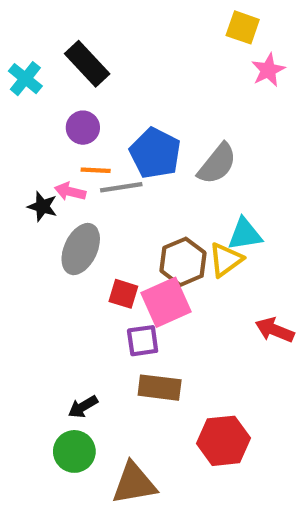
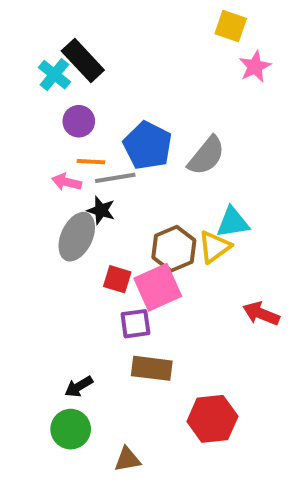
cyan cross: (25, 79) -> (54, 75), moved
black star: (42, 206) -> (101, 210), moved
brown triangle: (134, 483) -> (127, 459), size x0.6

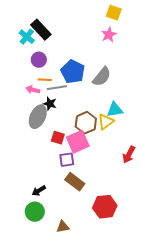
pink star: (255, 67) -> (109, 35), moved
red arrow: (261, 314) -> (129, 155), turned -84
brown rectangle: (152, 368) -> (75, 182), turned 30

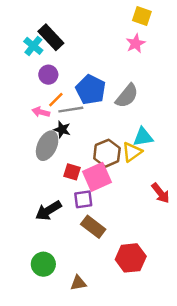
orange line: (45, 80) -> (56, 100), turned -48
red arrow: (129, 155) -> (161, 193), turned -66
black arrow: (39, 191) -> (48, 211), moved, size x1.5

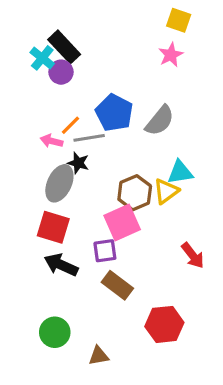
purple circle: (48, 75) -> (61, 72), moved
red square: (72, 172) -> (53, 227), moved, size x1.5
red arrow: (161, 193) -> (193, 255), moved
black arrow: (48, 211) -> (61, 265), turned 55

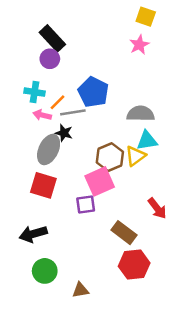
cyan cross: (42, 58) -> (34, 92), moved, turned -30
gray semicircle: (160, 121) -> (141, 114), moved, turned -128
black arrow: (61, 265) -> (33, 234), moved, turned -40
brown rectangle: (117, 285) -> (124, 233), moved

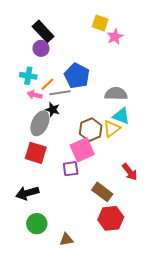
yellow square: (146, 17) -> (100, 23), moved
cyan triangle: (147, 141) -> (121, 116), turned 30

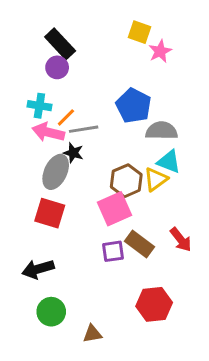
blue pentagon: (77, 76) -> (134, 106), moved
pink arrow: (35, 95) -> (48, 132), size x1.5
purple square: (71, 169) -> (113, 251), moved
brown rectangle: (102, 192) -> (140, 244), moved

